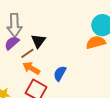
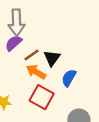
black triangle: (38, 41) -> (52, 58), moved

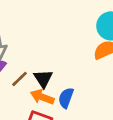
orange arrow: (36, 72) -> (42, 97), moved

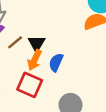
orange arrow: (42, 97) -> (35, 60), turned -90

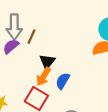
brown line: (15, 42) -> (31, 37), moved, turned -32

